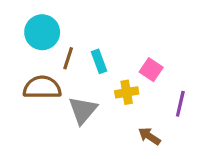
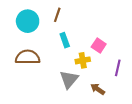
brown line: (68, 58) -> (57, 15), moved
gray triangle: (83, 110) -> (69, 79), moved

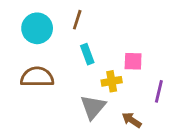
pink square: (99, 46) -> (133, 61), turned -32

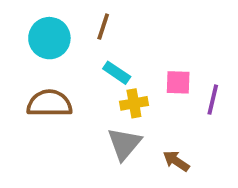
cyan rectangle: (87, 54) -> (117, 73), turned -36
yellow cross: (112, 81) -> (134, 103), moved
purple line: (159, 91) -> (213, 100), moved

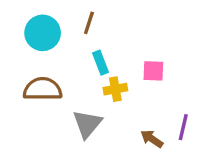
cyan rectangle: (117, 73) -> (100, 63), turned 35
purple line: (213, 100) -> (183, 127), moved
gray triangle: (124, 144) -> (87, 124), moved

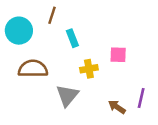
brown line: (89, 23) -> (52, 15), moved
cyan circle: (43, 33) -> (19, 31), moved
cyan rectangle: (100, 63) -> (72, 38), moved

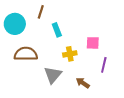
purple line: (141, 98) -> (104, 65), moved
brown arrow: (117, 107) -> (83, 83), moved

